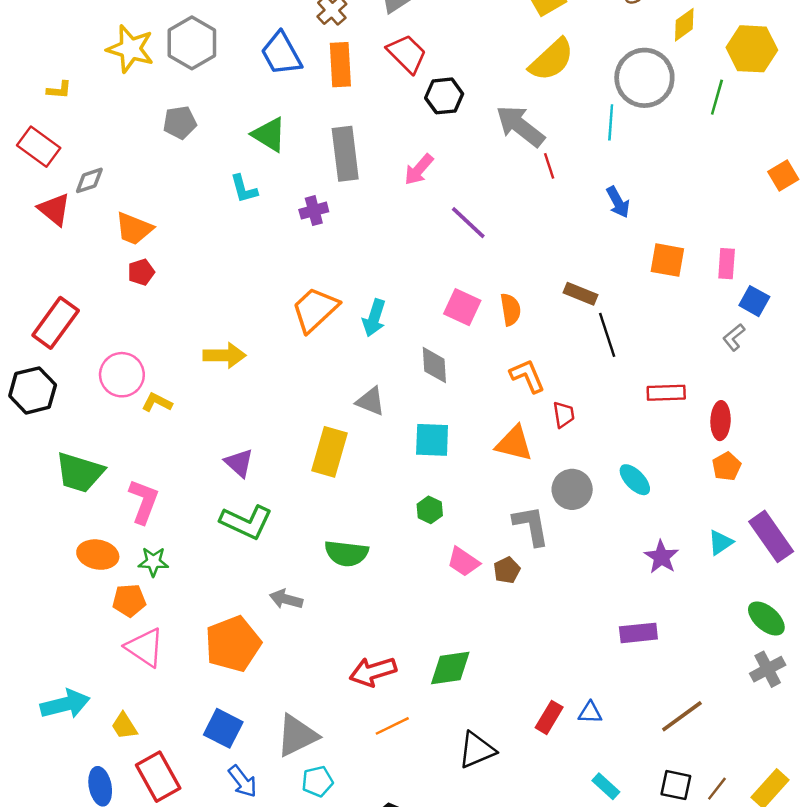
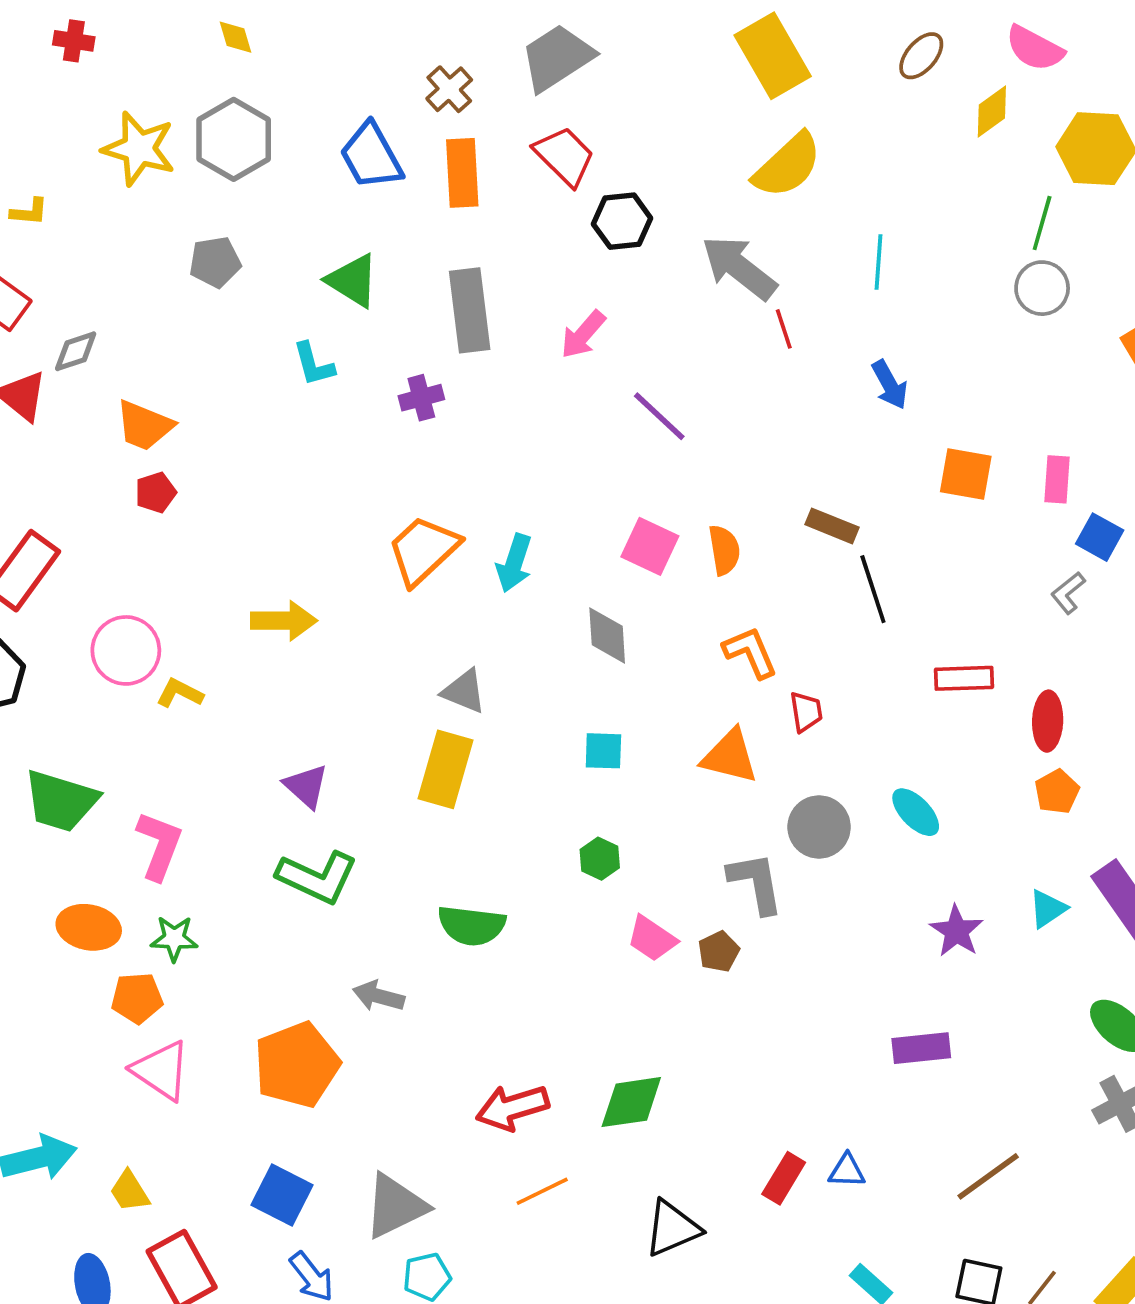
gray circle: (644, 78) -> (1042, 288), moved, size x0.6
gray triangle: (371, 401) -> (464, 691), moved
cyan square: (432, 440) -> (603, 751), size x0.7

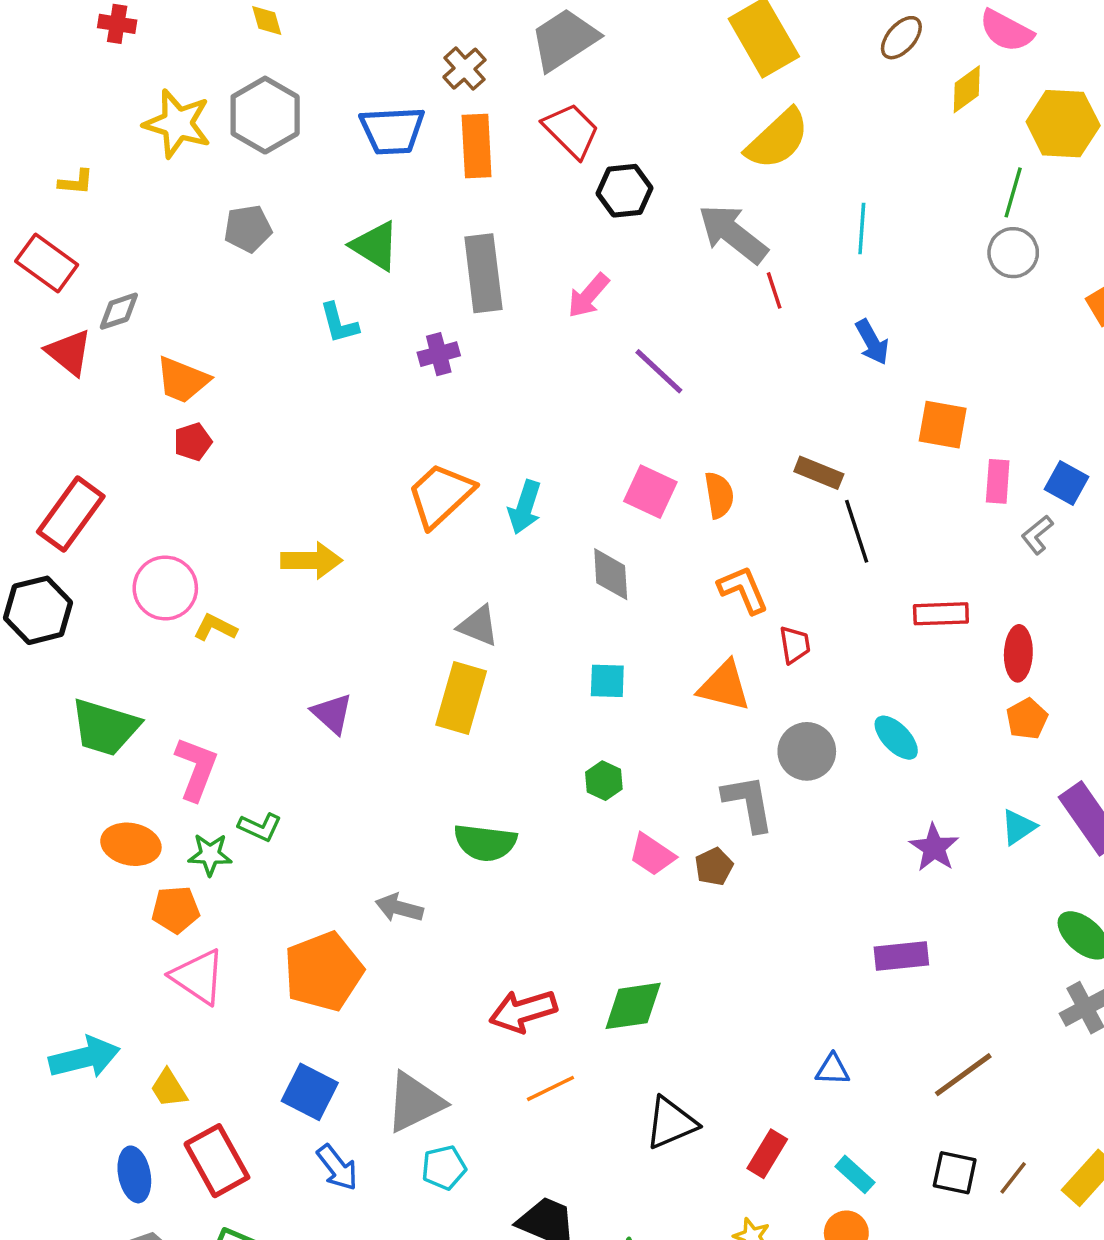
blue trapezoid: (371, 156) -> (392, 131), turned -64
pink rectangle: (1057, 479) -> (998, 481), moved
green L-shape: (317, 877) -> (260, 827), moved, size x0.6
red rectangle: (784, 1178) -> (767, 1154), moved

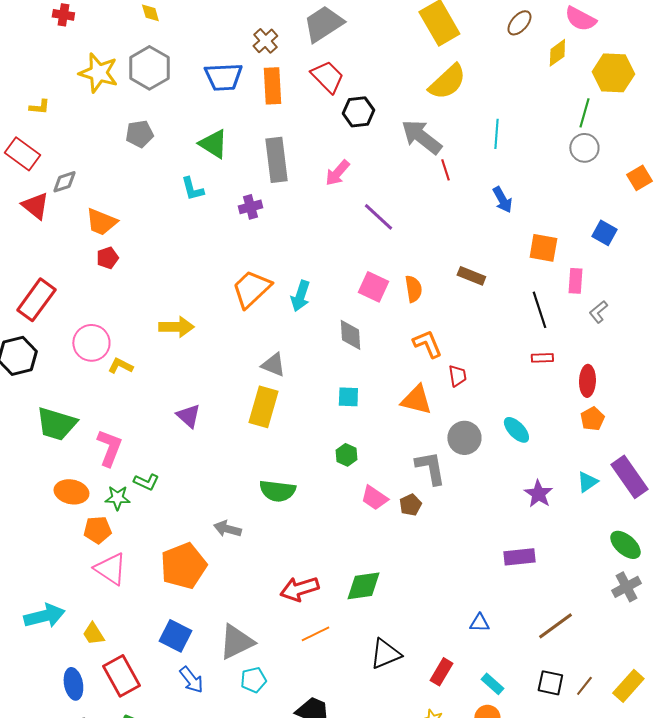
blue square: (1066, 483) -> (604, 233), moved
black line: (857, 531) -> (539, 310), moved
red rectangle: (941, 614) -> (542, 358), size x0.7

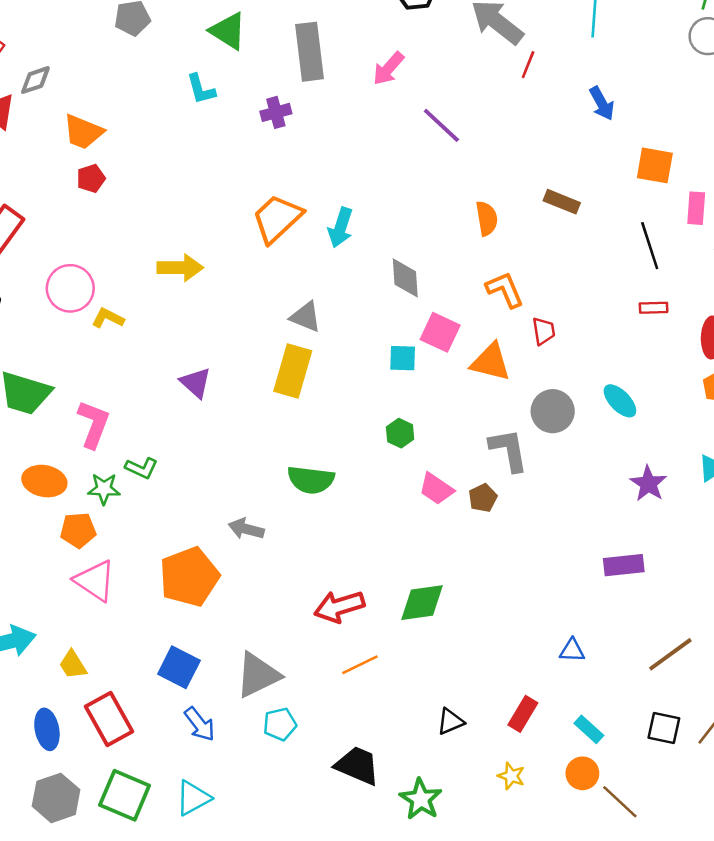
red line: (445, 170) -> (528, 65), turned 40
pink square: (373, 287) -> (440, 332), moved
black triangle: (385, 654) -> (450, 722), moved, size x0.7

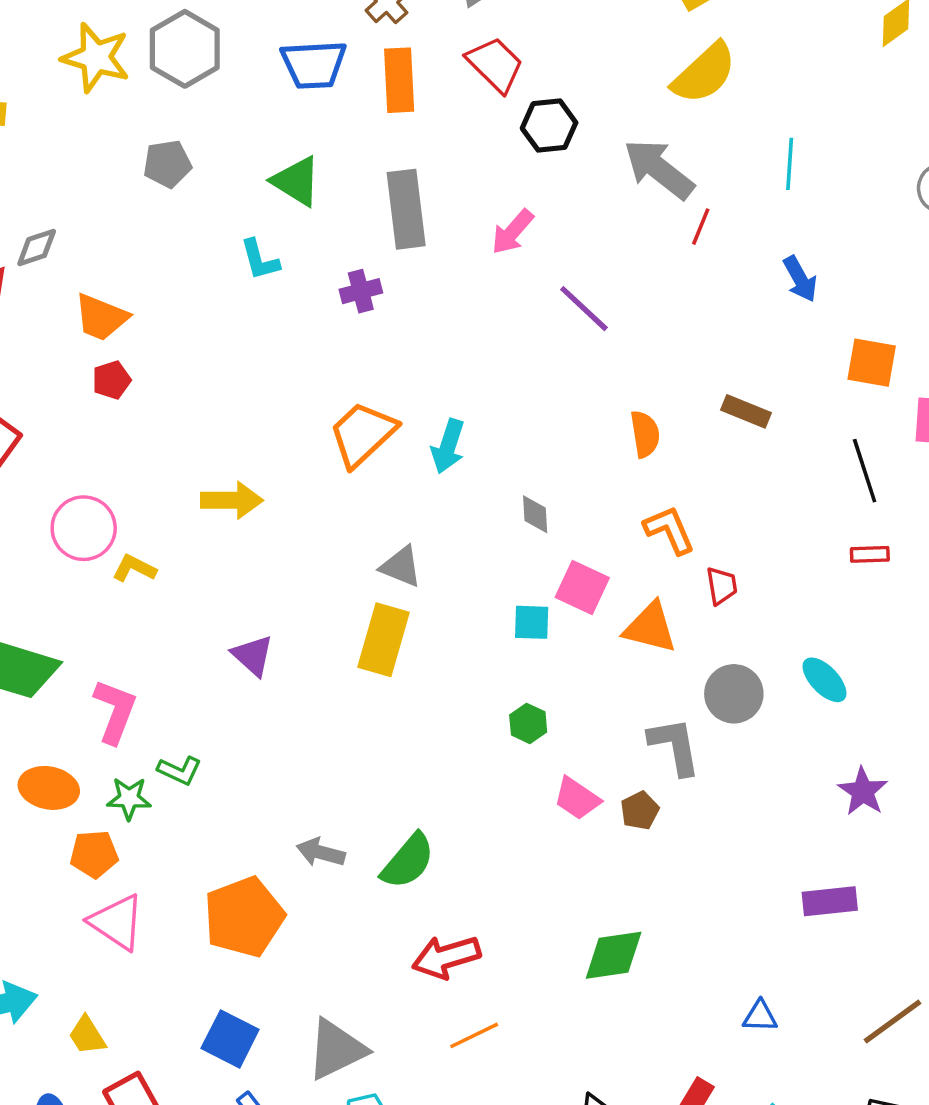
gray diamond: (405, 278) -> (535, 514), size x0.7
green semicircle: (311, 480) -> (408, 861), moved, turned -57
green diamond: (422, 603) -> (614, 955), moved

